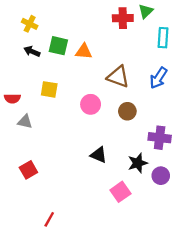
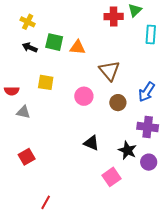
brown triangle: (118, 77) -> (109, 71), turned 30
blue arrow: (158, 78) -> (147, 92), moved
black star: (138, 163) -> (127, 150), turned -30

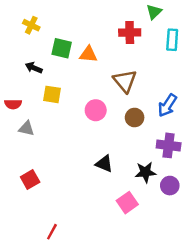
red cross: (114, 17) -> (130, 32), moved
black arrow: (30, 47) -> (34, 68), moved
black star: (127, 150) -> (145, 172), turned -30

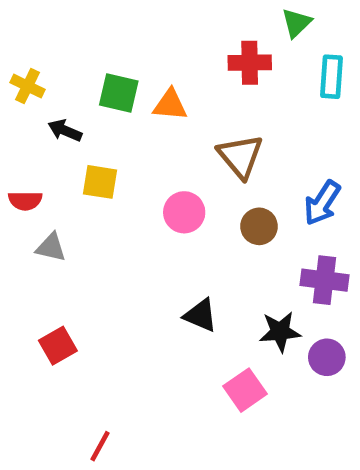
yellow cross: (31, 25) -> (28, 86), moved

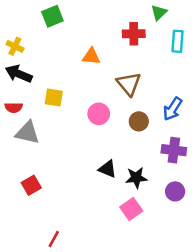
green square: (119, 93) -> (52, 16), moved, turned -35
black arrow: (65, 130) -> (19, 74), moved, size x1.5
gray triangle: (51, 247) -> (27, 133), size x1.5
black star: (280, 332) -> (136, 178), moved

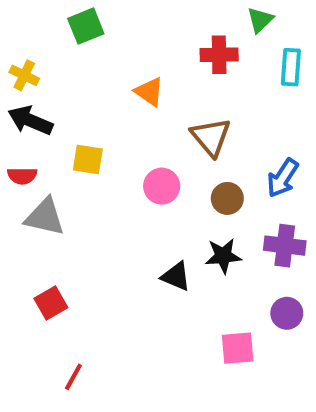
orange triangle: (91, 56) -> (149, 92), turned 30
black star: (136, 178) -> (223, 256), moved
pink square: (131, 209) -> (238, 348), moved, turned 30
red line: (54, 239) -> (73, 377), moved

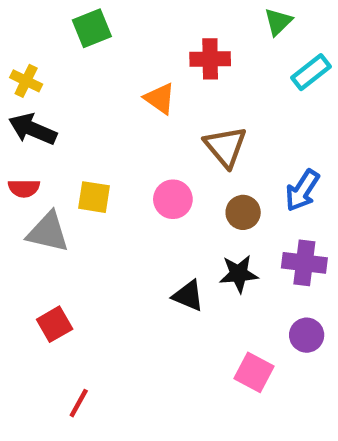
red cross: (219, 55) -> (210, 59), moved
cyan rectangle: (291, 67) -> (311, 72), turned 48
yellow square: (88, 159) -> (94, 197), moved
pink square: (238, 348) -> (254, 372), turned 33

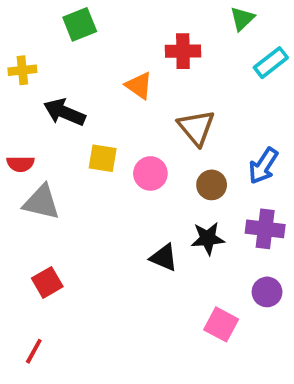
yellow cross: (26, 81) -> (22, 70), turned -32
black arrow: (33, 129) -> (64, 112), moved
yellow square: (94, 197) -> (103, 158), moved
red line: (79, 403) -> (34, 351), moved

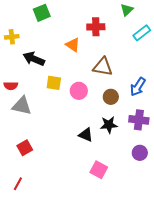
brown triangle: (196, 128) -> (103, 67), turned -40
pink square: (221, 324) -> (99, 170), moved

